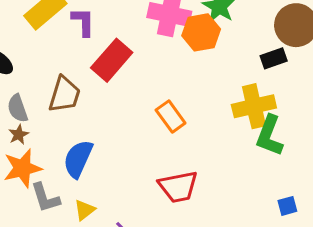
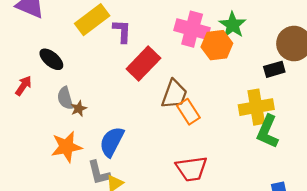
brown trapezoid: (64, 94) -> (174, 94), moved
brown star: (19, 135) -> (79, 109), moved
gray L-shape: (45, 198) -> (99, 173), moved

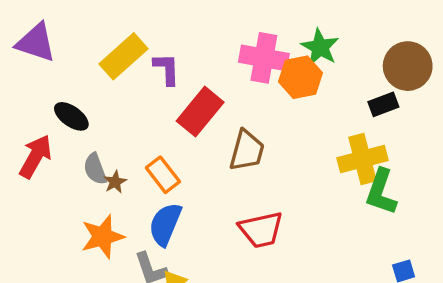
red arrow: (23, 86) -> (36, 156), size x1.5
orange rectangle: (188, 112) -> (163, 175), moved
red trapezoid: (191, 169) -> (261, 230), moved

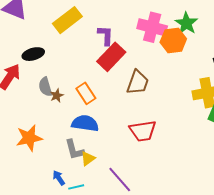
purple L-shape: (167, 69) -> (106, 35), moved
black ellipse: (71, 116) -> (33, 54), turned -55
blue semicircle: (165, 224) -> (85, 123), turned 72
orange star: (103, 237) -> (29, 138), moved

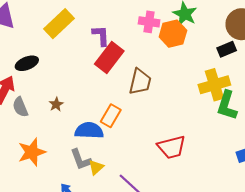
pink cross: (152, 27) -> (149, 22), size x0.7
gray semicircle: (45, 87) -> (20, 107), moved
orange rectangle: (86, 93) -> (111, 116), moved, turned 70
red trapezoid: (143, 131) -> (172, 147), moved

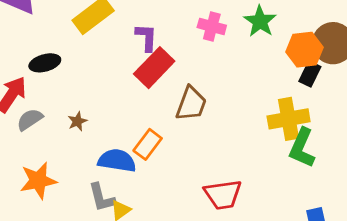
orange hexagon: (173, 34) -> (305, 50), moved
black rectangle: (227, 49) -> (310, 74), turned -48
gray semicircle: (20, 107) -> (30, 120), turned 72

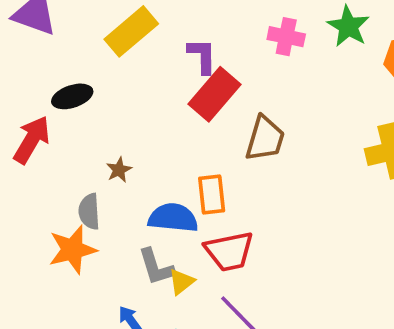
gray semicircle: (30, 120) -> (89, 211), moved, turned -56
orange rectangle: (148, 144) -> (212, 195), turned -40
red trapezoid: (223, 195) -> (229, 251), moved

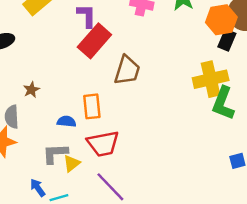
blue semicircle: (173, 218) -> (67, 121), size x0.6
gray L-shape: (156, 267) -> (55, 153), turned 104

